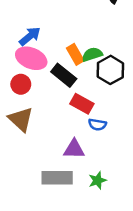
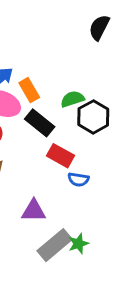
orange rectangle: (75, 54) -> (29, 90), moved
purple triangle: (74, 149) -> (34, 211), moved
gray rectangle: (57, 178) -> (55, 245), moved, turned -40

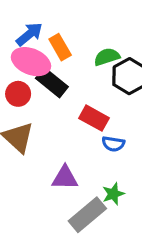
black rectangle: (40, 123) -> (52, 83), moved
green star: (78, 244) -> (113, 194), moved

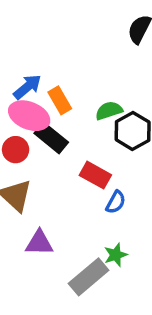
blue semicircle: (113, 144) -> (116, 202), turned -70
purple triangle: (65, 178) -> (39, 243), moved

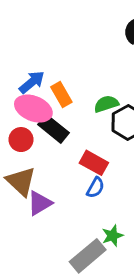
blue semicircle: (116, 202) -> (95, 188), moved
purple triangle: (39, 243) -> (40, 203), moved, turned -32

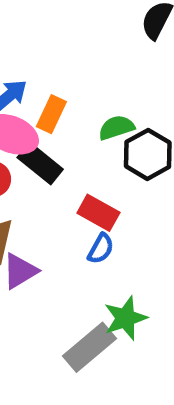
orange rectangle: (61, 95) -> (51, 114), turned 55
green star: (112, 236) -> (125, 318), size x1.4

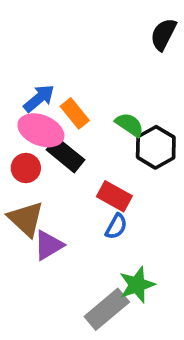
orange rectangle: (51, 114) -> (75, 113), turned -64
green semicircle: (116, 128) -> (129, 125), turned 52

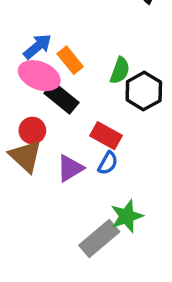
green semicircle: (129, 125) -> (120, 70), turned 76
red circle: (26, 168) -> (32, 130), moved
purple triangle: (48, 245) -> (70, 168), moved

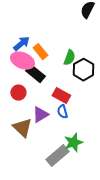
brown triangle: (26, 156) -> (22, 128), moved
blue semicircle: (108, 163) -> (62, 112), turned 136

